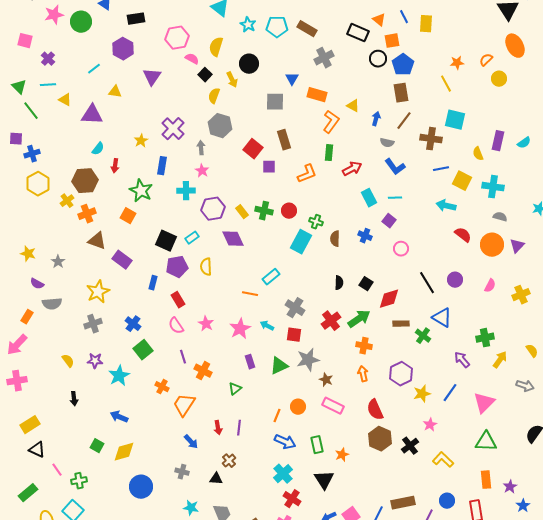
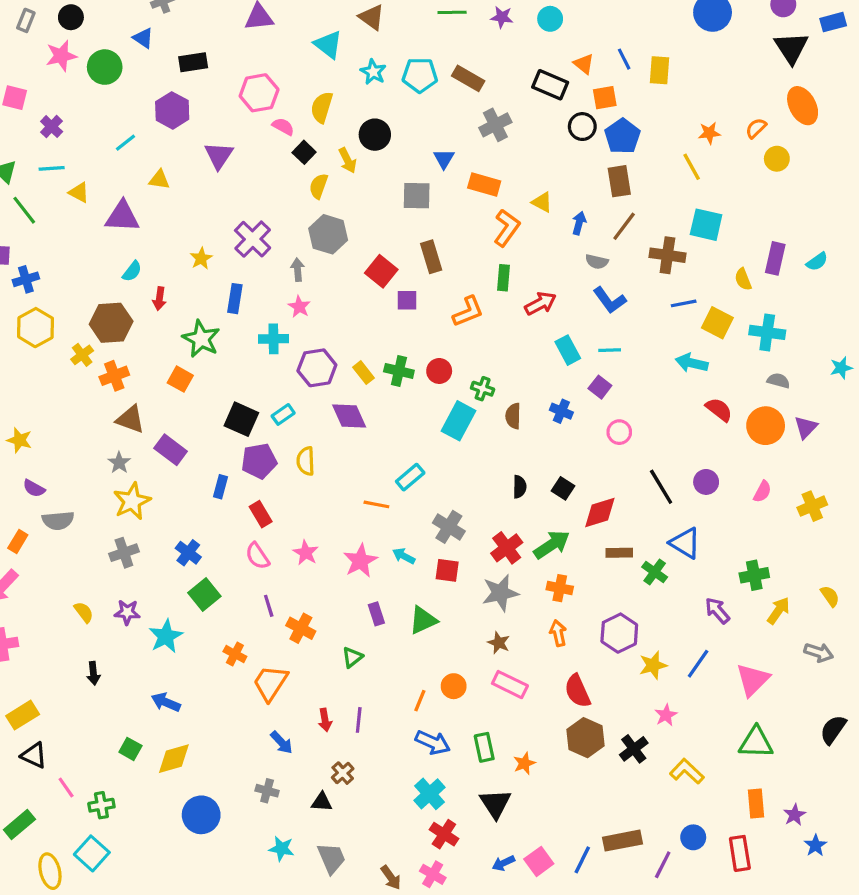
gray star: (58, 262) -> (119, 463), moved
gray star: (308, 360) -> (500, 593), moved

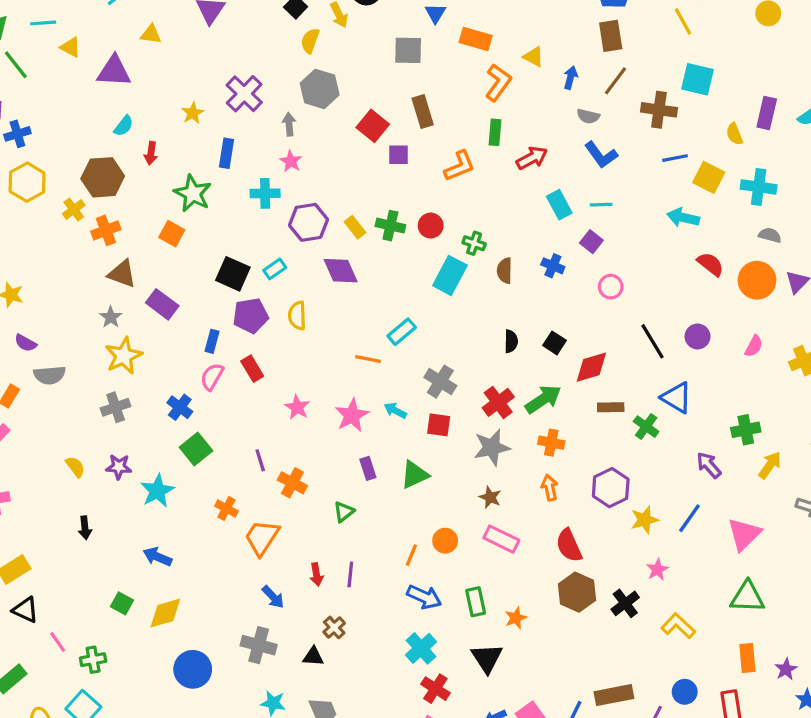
pink semicircle: (257, 556) -> (212, 377), moved, turned 64
gray cross: (267, 791) -> (259, 645), size x1.5

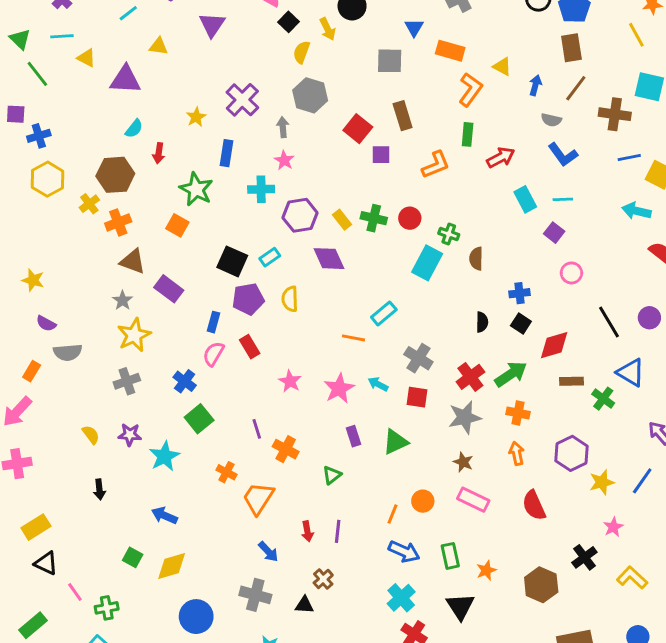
blue cross: (553, 266) -> (520, 293), moved, turned -30
brown hexagon: (577, 592) -> (541, 585), moved

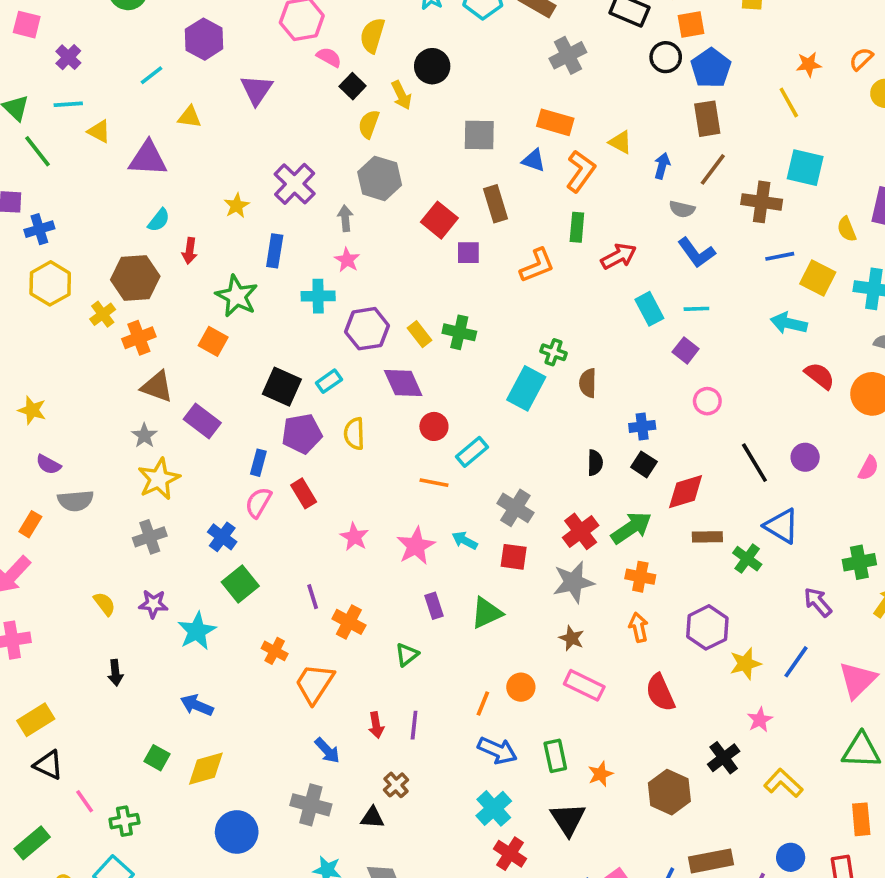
blue triangle: (414, 28) -> (534, 160), moved, turned -42
red circle: (410, 218) -> (434, 426), moved

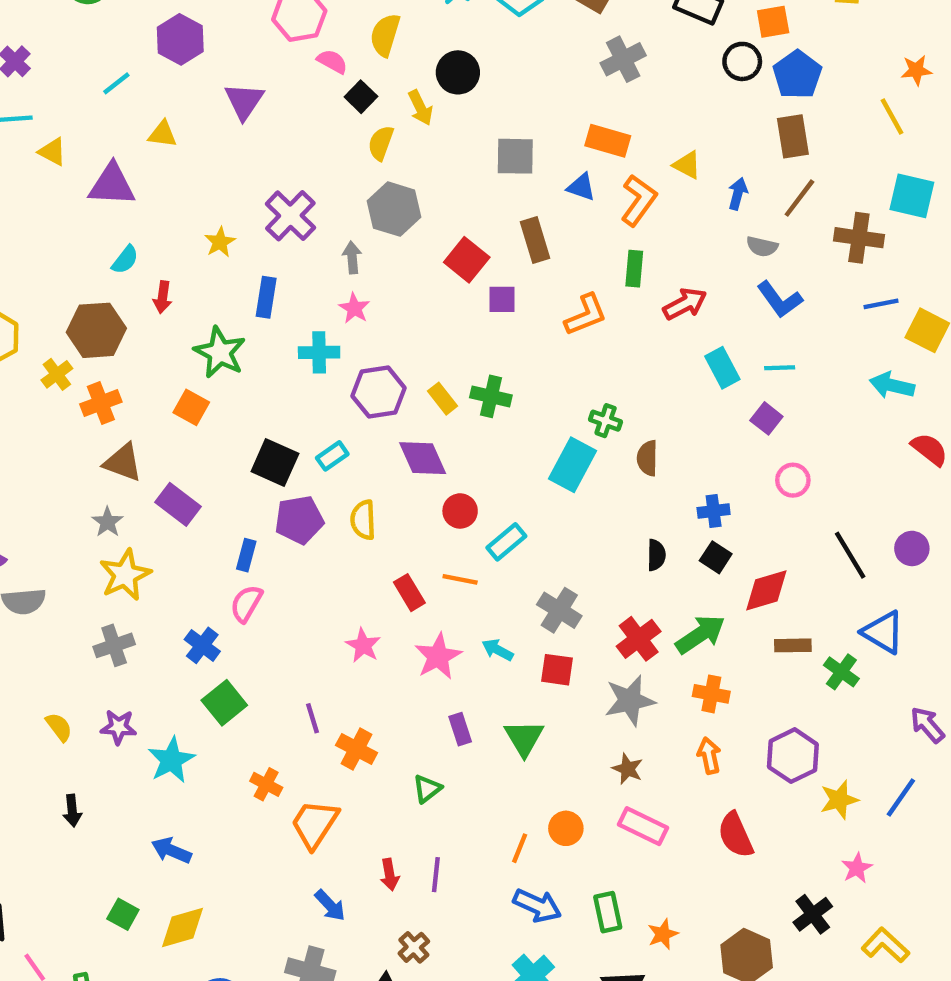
red rectangle: (304, 493) -> (409, 593), moved
green triangle: (486, 613) -> (524, 738), turned -36

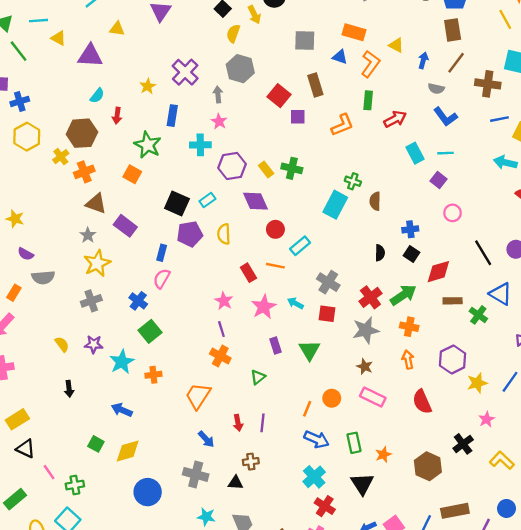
purple line: (312, 718) -> (221, 329), moved
orange cross: (266, 784) -> (153, 375), moved, turned -35
brown cross: (414, 947) -> (251, 462), turned 35

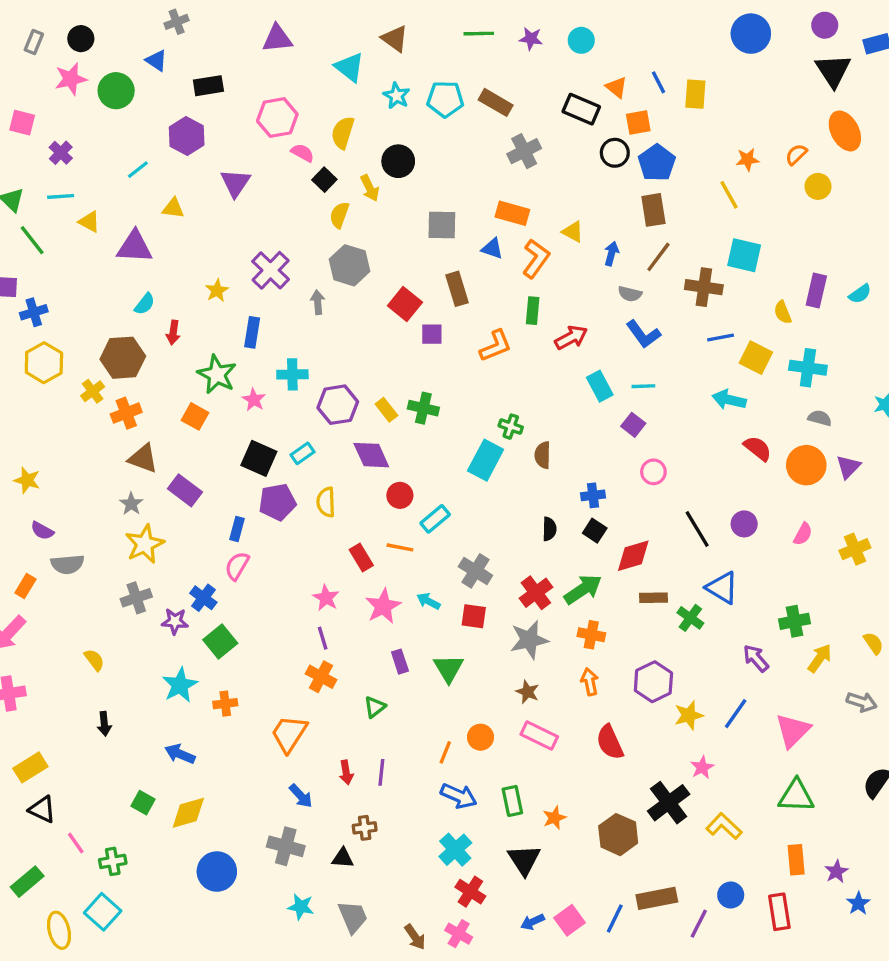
pink star: (219, 121) -> (254, 400), moved
purple star: (94, 344) -> (175, 621), moved
black cross: (463, 444) -> (669, 803), size x1.4

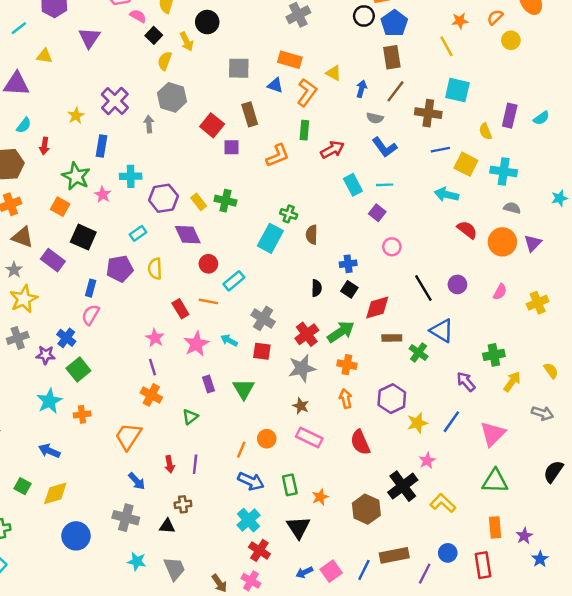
black square: (259, 458) -> (83, 237), moved

